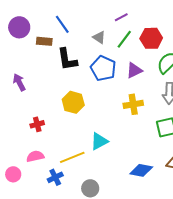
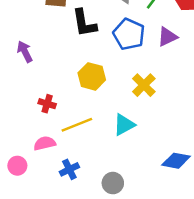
yellow cross: (133, 104) -> (144, 85), moved, turned -36
red cross: (37, 124) -> (47, 104), turned 32
yellow line: (72, 157) -> (77, 125), moved

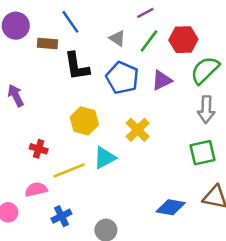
cyan triangle: (124, 125) -> (105, 158), moved

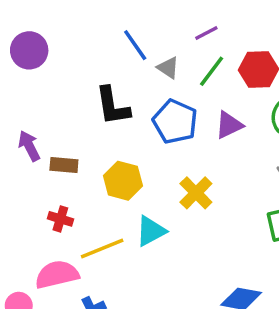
blue line: (70, 22) -> (135, 45), moved
brown rectangle: (47, 43) -> (64, 165), moved
pink semicircle: (36, 189) -> (57, 275), size x1.4

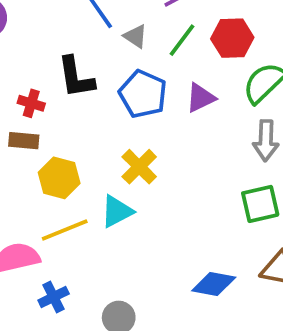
yellow hexagon: (123, 181) -> (59, 178), moved
yellow cross: (196, 193) -> (139, 167), moved
red cross: (60, 219) -> (31, 103), moved

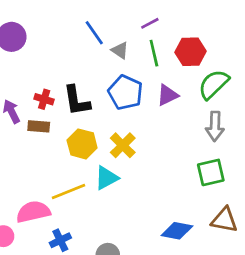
green line: (182, 40) -> (154, 53), turned -50
black L-shape: (76, 77) -> (77, 101), moved
yellow hexagon: (59, 178) -> (82, 144), moved

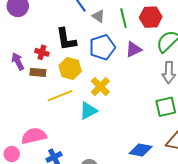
blue pentagon: (125, 92) -> (102, 47), turned 30
black L-shape: (77, 101) -> (66, 39), moved
yellow hexagon: (82, 144) -> (70, 68), moved
yellow line: (68, 191) -> (60, 96), moved

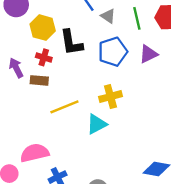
yellow hexagon: (70, 68) -> (43, 28), moved
yellow cross: (100, 87) -> (110, 97), turned 30

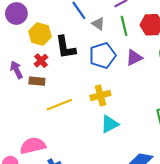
red cross: (44, 57) -> (41, 61), turned 32
cyan triangle: (97, 124) -> (110, 124), moved

